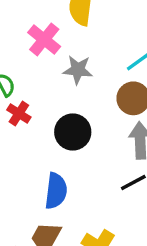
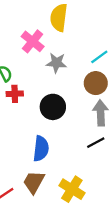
red cross: (19, 113) -> (15, 94), turned -35

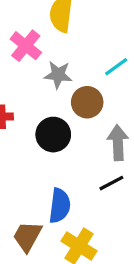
brown circle: (96, 83) -> (87, 102), moved
blue semicircle: (41, 149) -> (60, 206), moved

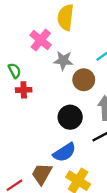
black circle: (53, 135) -> (70, 117), moved
blue semicircle: (60, 206) -> (64, 152), turned 50

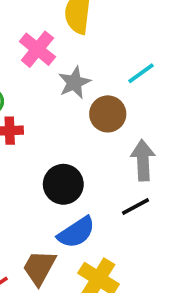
gray star: (63, 60) -> (74, 82), turned -30
black circle: (70, 117) -> (63, 184), moved

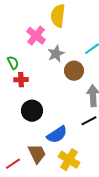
black circle: (63, 184) -> (32, 111), moved
brown trapezoid: (39, 268) -> (37, 154), turned 125

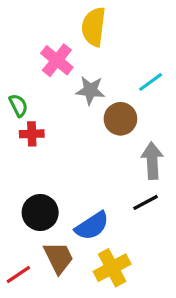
gray star: (56, 54) -> (90, 90), turned 30
black circle: (32, 111) -> (40, 212), moved
yellow cross: (69, 160) -> (112, 268), turned 30

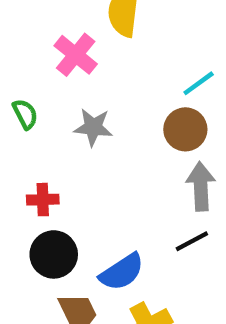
gray star: (90, 90) -> (93, 127), moved
brown circle: (120, 119) -> (185, 129), moved
red cross: (32, 134) -> (43, 200), moved

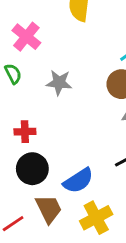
pink cross: (76, 55) -> (26, 37), moved

